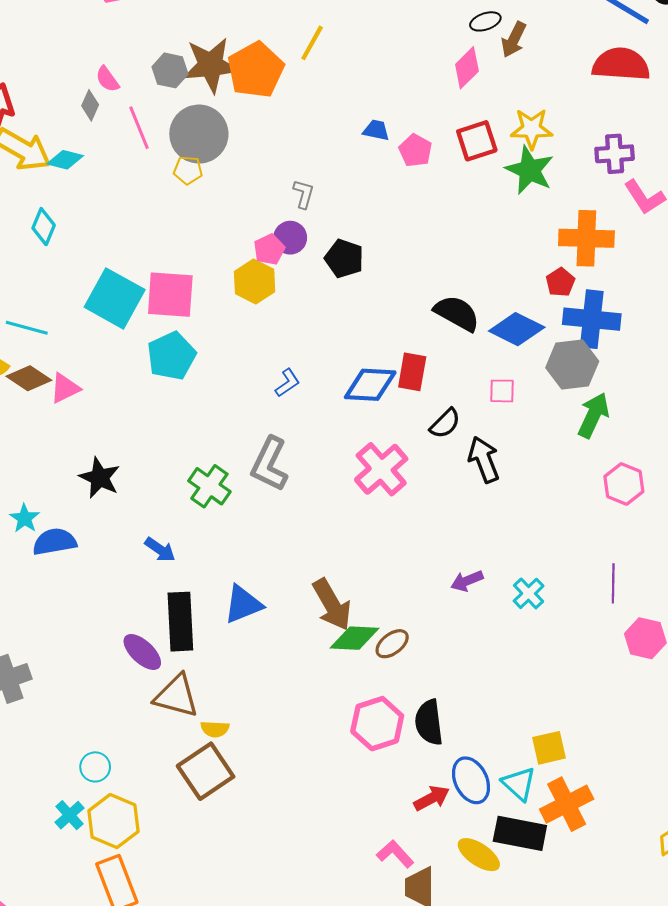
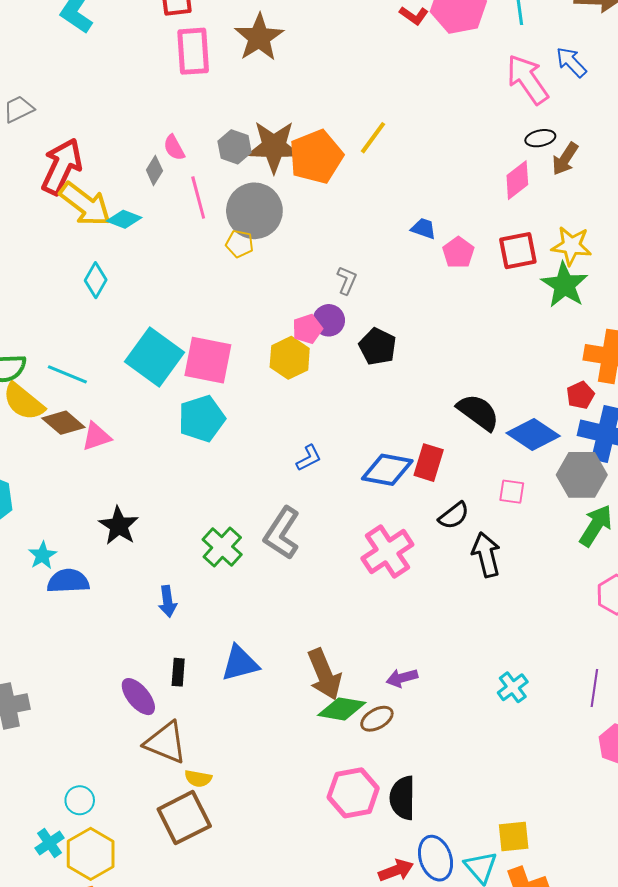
blue arrow: (160, 550) -> (168, 601), turned 40
purple arrow: (467, 581) -> (402, 678), moved
black rectangle: (180, 622) -> (178, 672), size x0.5

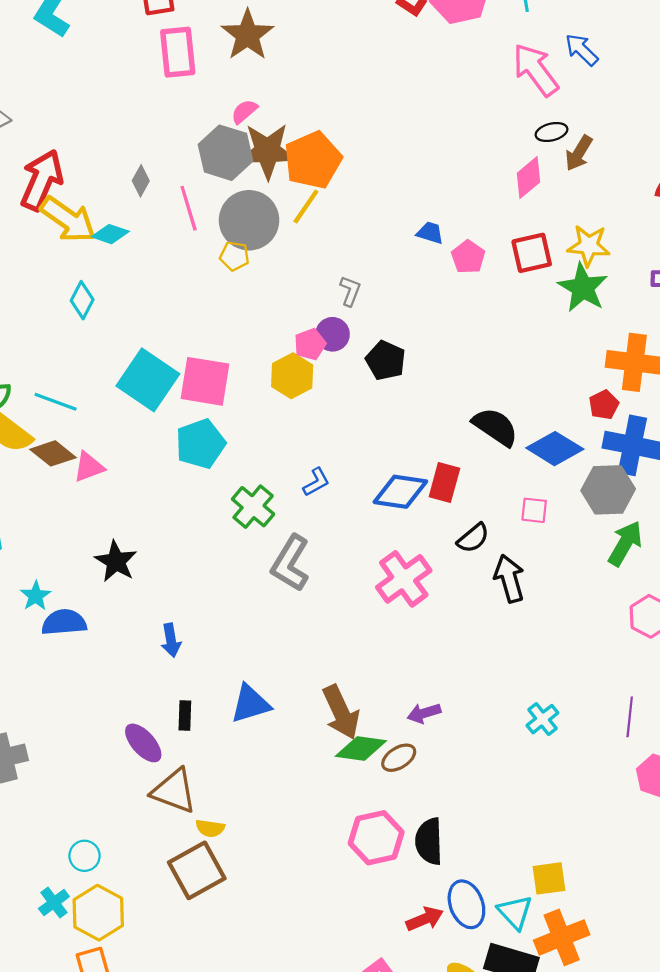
yellow line: (373, 138) -> (306, 206), moved
gray hexagon: (235, 147) -> (225, 153), size x1.5
pink semicircle: (174, 148) -> (244, 112), moved, turned 80
green cross: (222, 547) -> (253, 507), moved

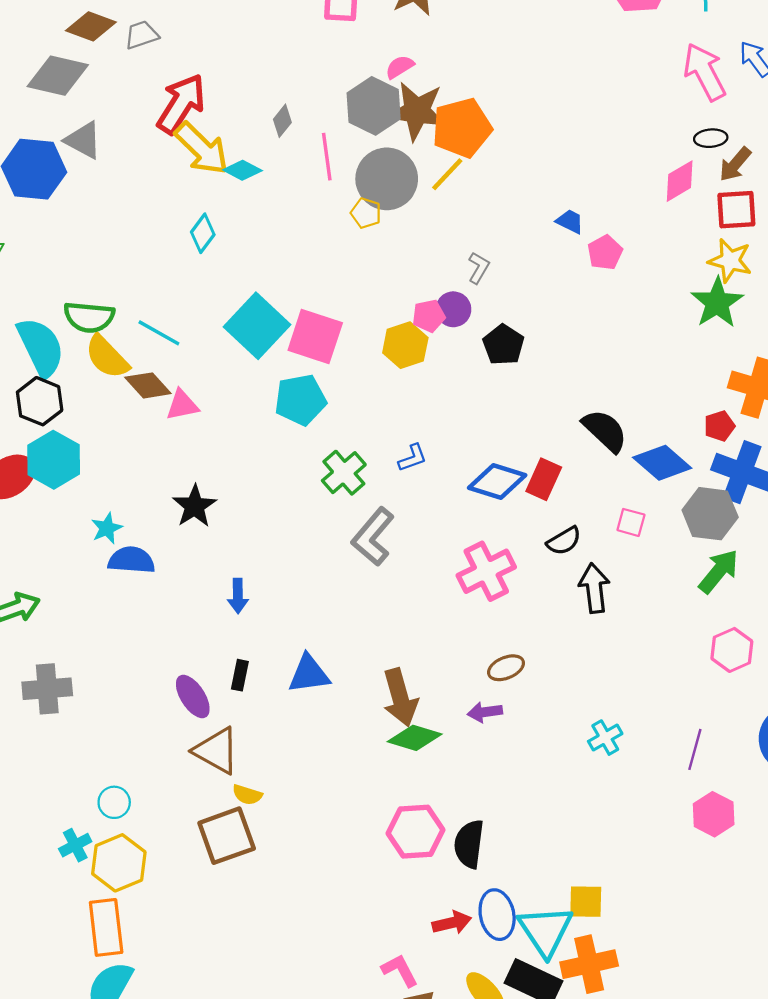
red square: (532, 253) -> (736, 210), moved
brown ellipse: (399, 758) -> (506, 668), moved
cyan triangle: (515, 912) -> (545, 931), size x1.5

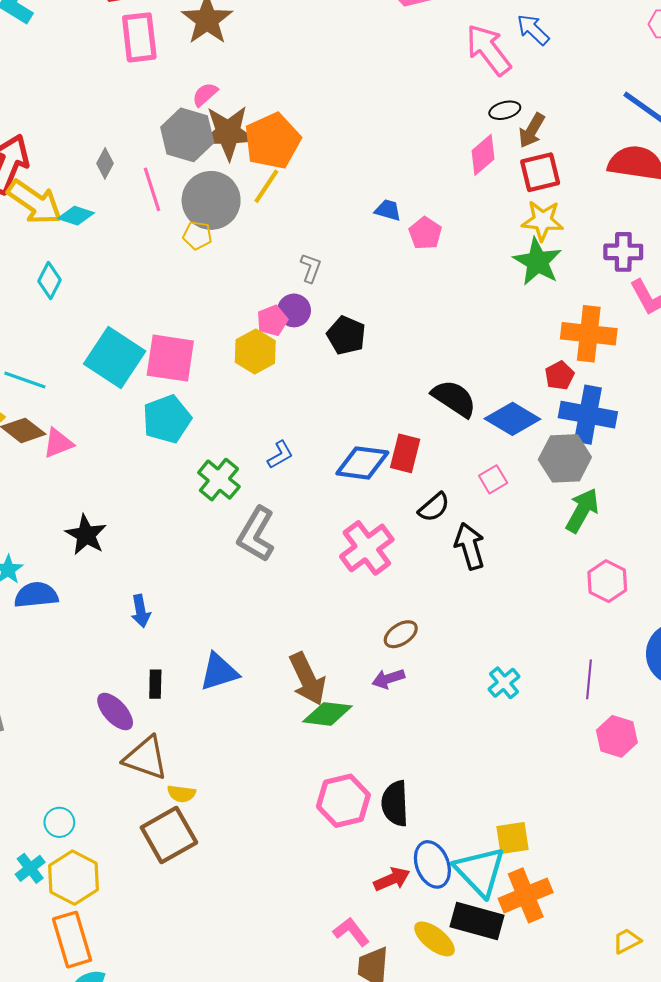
pink square: (631, 522) -> (493, 479), turned -36

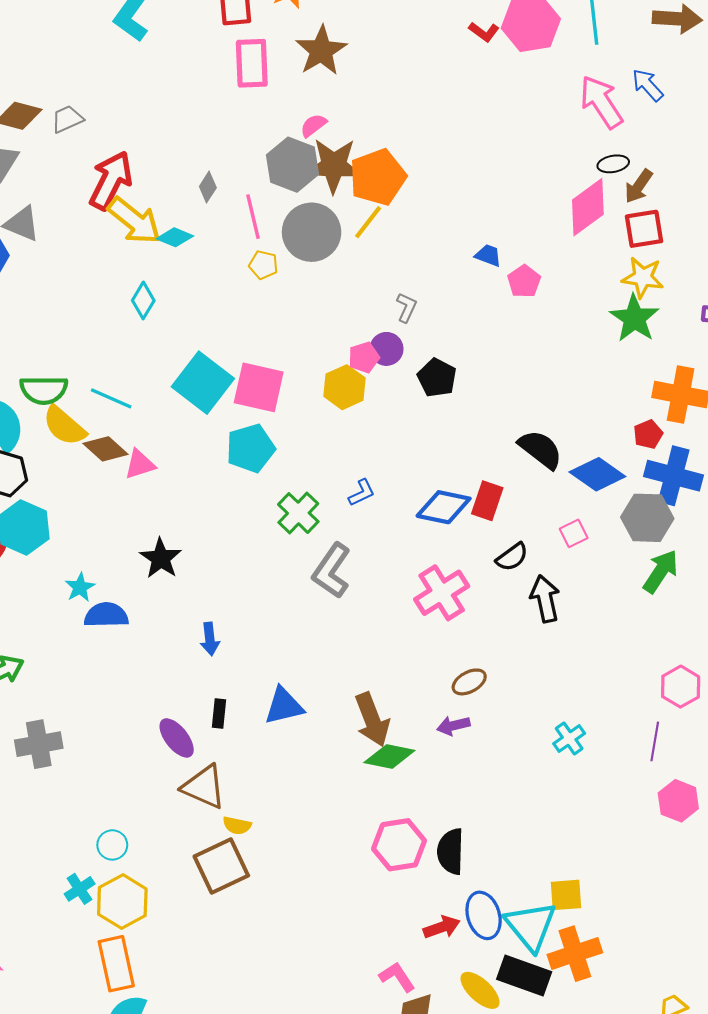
pink diamond: (483, 155) -> (588, 207), size x1.4
yellow pentagon: (197, 235) -> (263, 265), moved
pink hexagon: (607, 581) -> (681, 687), moved

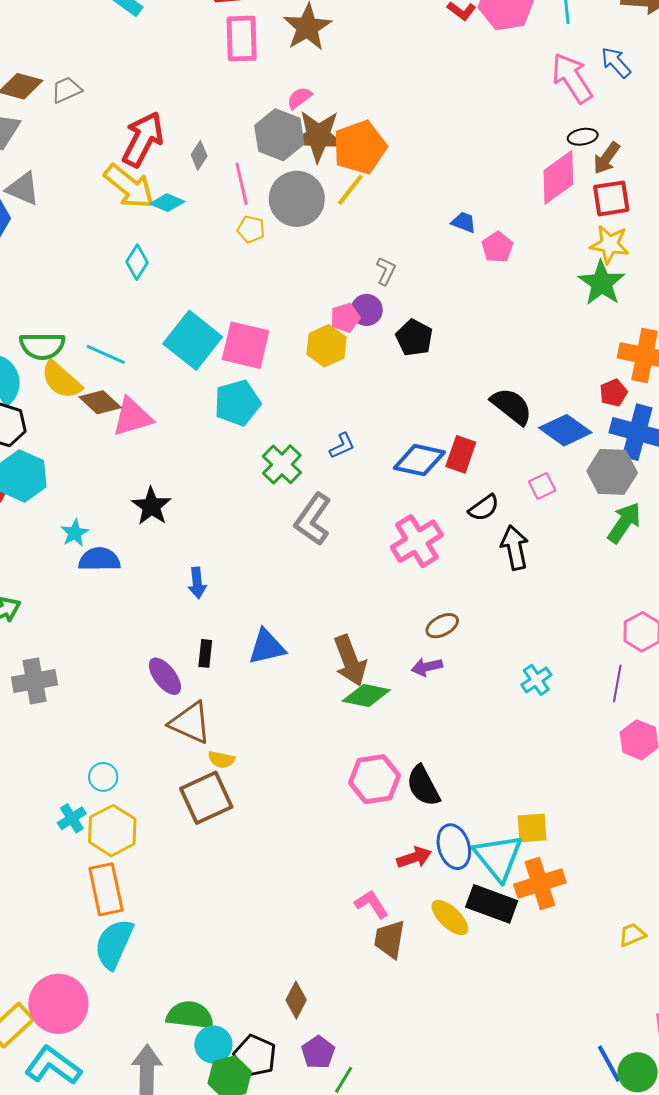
red arrow: (111, 180) -> (143, 139), moved
pink triangle: (140, 464) -> (132, 417), size x1.4
black semicircle: (451, 851) -> (423, 786), turned -30

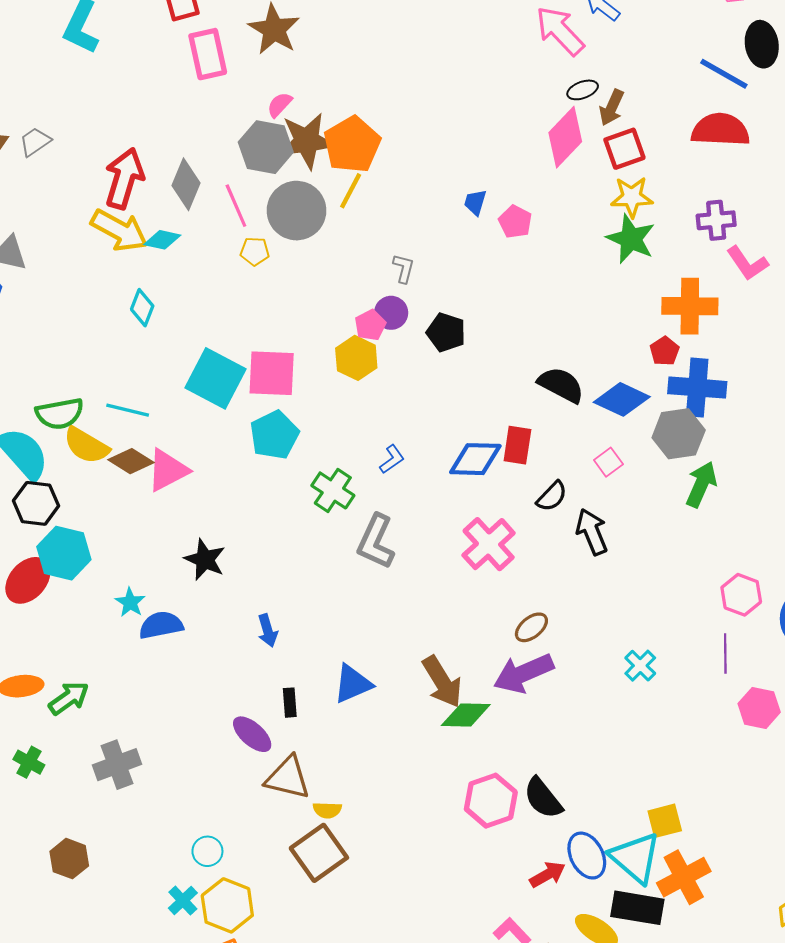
gray diamond: (199, 155) -> (186, 184), size x1.6
blue trapezoid: (464, 222) -> (475, 202), turned -84
purple arrow: (427, 667) -> (524, 673), size x1.8

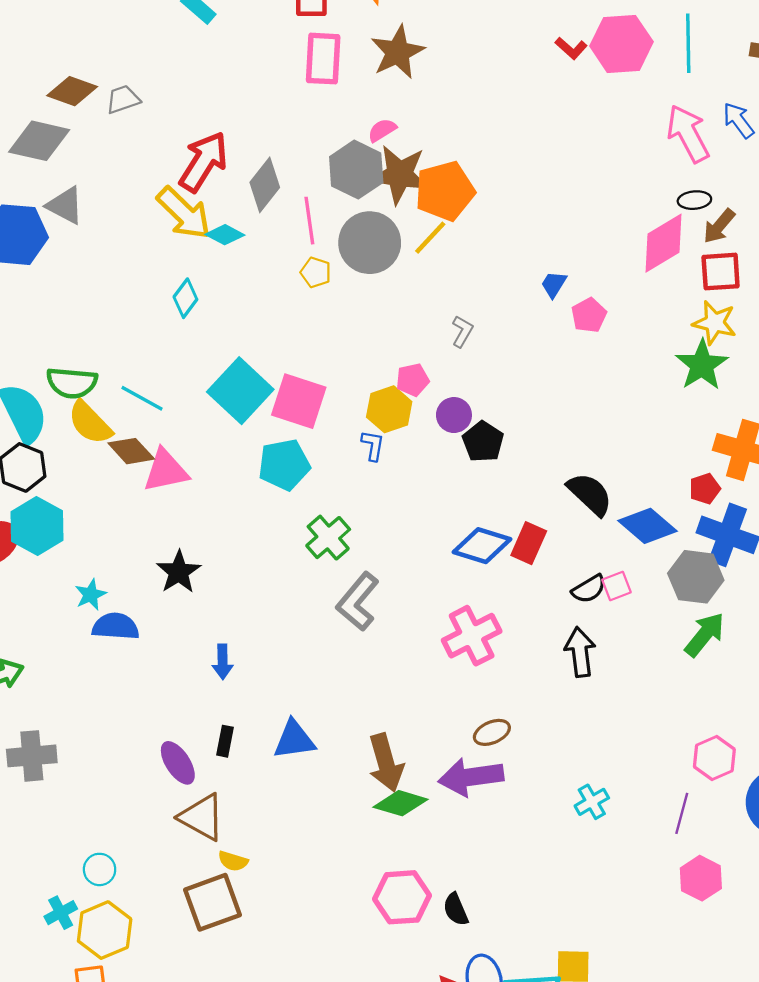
purple circle: (391, 313) -> (454, 415), moved
black pentagon: (446, 332) -> (483, 442), moved
blue L-shape: (392, 459) -> (373, 445), moved, turned -60
black semicircle: (552, 496) -> (589, 589), moved
black semicircle: (543, 798) -> (456, 909), size x0.7

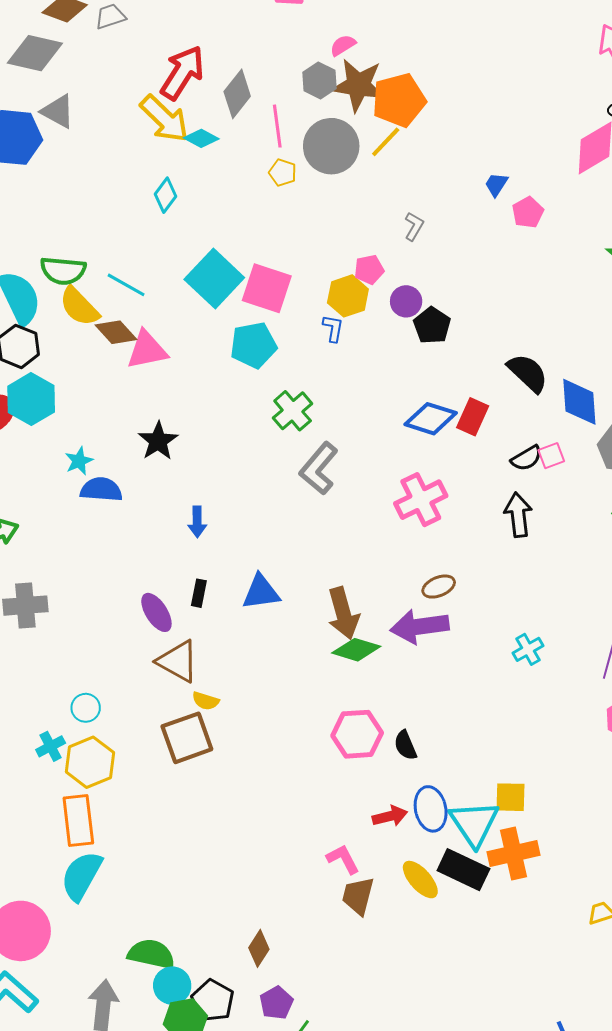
gray hexagon: (356, 170) -> (319, 80), size x0.7
blue diamond: (648, 526) -> (579, 402), turned 45

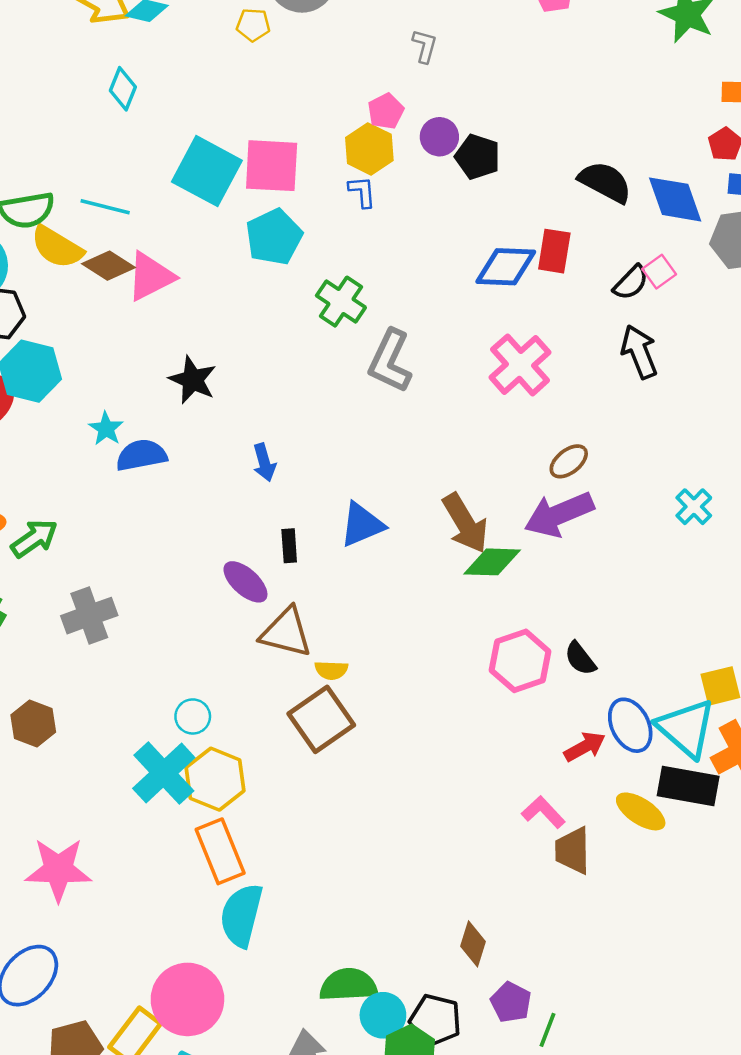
cyan cross: (51, 746) -> (164, 773), size x1.8

